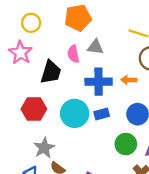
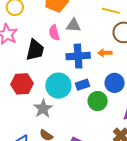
green circle: (126, 144) -> (98, 101), moved
gray star: (44, 148) -> (43, 109), moved

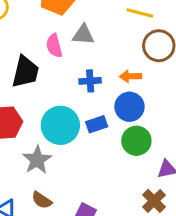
blue cross: (78, 56) -> (90, 81), size x0.6
blue circle: (115, 83) -> (129, 107), moved
green circle: (98, 101) -> (136, 141), moved

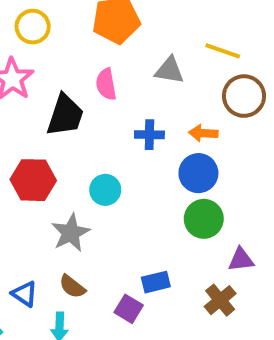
gray triangle: (83, 35) -> (169, 70), moved
blue rectangle: (97, 124) -> (156, 282), moved
cyan circle: (60, 125) -> (105, 190), size x0.6

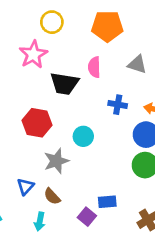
black trapezoid: (65, 115) -> (64, 83), turned 72
blue triangle: (25, 294) -> (25, 186), moved, turned 30

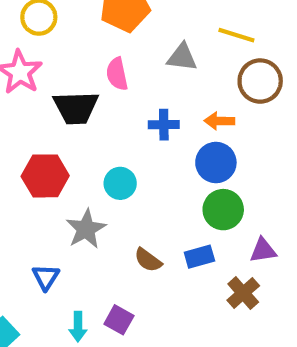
brown semicircle: (52, 196) -> (148, 260), moved
blue rectangle: (107, 202) -> (199, 257), moved
purple square: (87, 217) -> (119, 320), moved

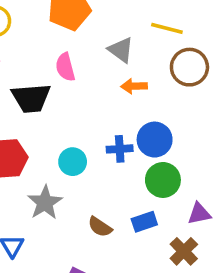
gray triangle: (182, 57) -> (121, 50), turned 32
orange arrow: (219, 121) -> (134, 86), moved
blue cross: (164, 125) -> (120, 149), moved

